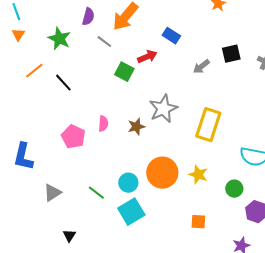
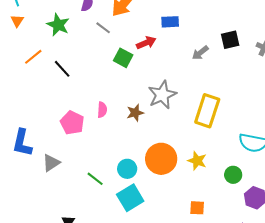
blue rectangle: (171, 36) -> (170, 22), turned -36
gray triangle: (52, 193) -> (51, 163), moved

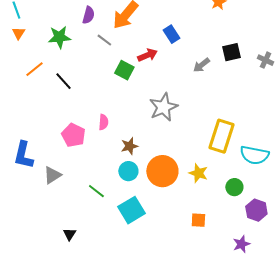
blue rectangle: (170, 22) -> (171, 34), turned 60
green star: (58, 25) -> (59, 37), turned -30
yellow rectangle: (207, 111) -> (221, 136), moved
brown star: (135, 113) -> (129, 146), moved
cyan circle: (127, 169) -> (128, 171), moved

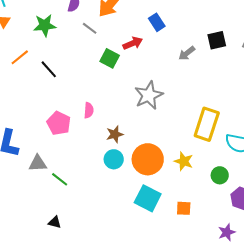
gray triangle: (52, 175) -> (38, 163), turned 30
green line: (96, 191) -> (60, 179), moved
cyan square: (131, 210) -> (148, 198), moved, turned -32
black triangle: (69, 234) -> (55, 222), turned -48

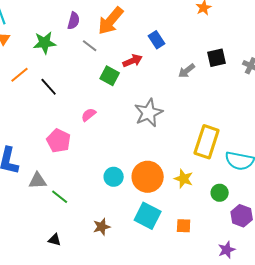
pink semicircle: (89, 110) -> (89, 115), moved, turned -133
brown star: (115, 134) -> (102, 227), moved

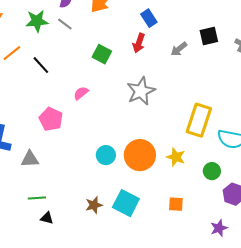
gray line: (90, 46) -> (65, 24), moved
red arrow: (133, 61) -> (139, 43), moved, turned 132
green line: (60, 197) -> (37, 198), moved, turned -42
cyan square: (148, 216) -> (126, 203), moved

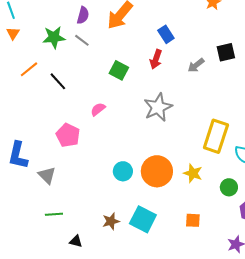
gray triangle: (30, 159) -> (47, 175), turned 48
black triangle: (47, 218) -> (76, 241), moved

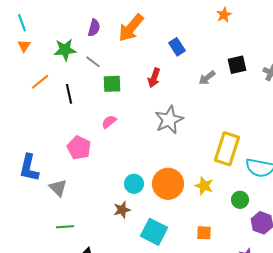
gray line: (82, 40) -> (93, 62), moved
red arrow: (156, 59) -> (154, 78), moved
green square: (119, 70) -> (112, 84), moved, turned -30
black line: (58, 81) -> (69, 94), turned 30
brown star: (111, 221) -> (122, 210), moved

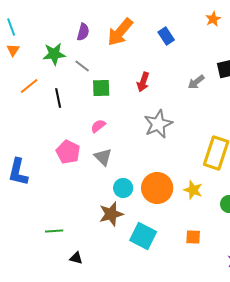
blue rectangle: (177, 47) -> (166, 36), moved
gray triangle: (58, 188) -> (103, 157), moved
brown star: (122, 210) -> (111, 214), size x1.4

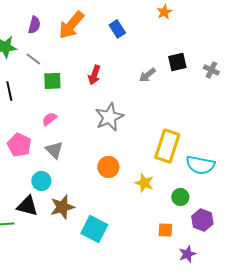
cyan circle: (123, 188) -> (41, 181), moved
orange circle: (157, 188) -> (108, 167), moved, size x0.7
orange square: (193, 237) -> (165, 230), moved
black triangle: (76, 258) -> (27, 206), moved, size x1.6

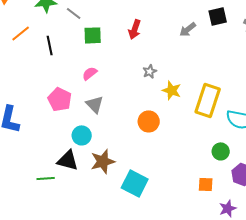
gray star: (109, 117) -> (150, 71), size x0.5
yellow star: (144, 183) -> (172, 90), moved

